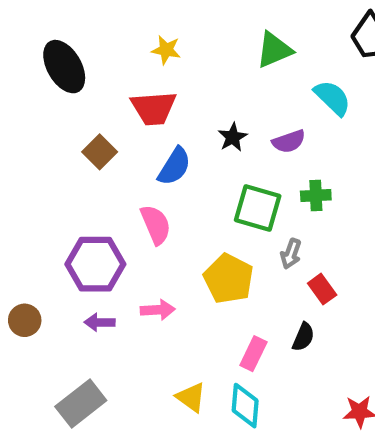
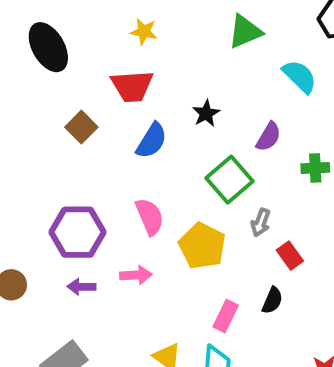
purple semicircle: (289, 141) -> (268, 137), moved, turned -40
green cross: (316, 196) -> (315, 168), moved
green square: (258, 208) -> (229, 180), turned 33
pink semicircle: (156, 225) -> (150, 217), moved

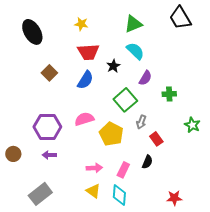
cyan semicircle: (300, 76) -> (135, 51), moved
red trapezoid: (132, 86) -> (88, 52), moved
pink semicircle: (150, 217) -> (84, 119), turned -84
pink arrow: (136, 275) -> (94, 168), moved

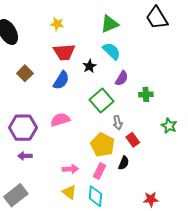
gray arrow: (141, 122) -> (118, 123), turned -32
yellow pentagon: (111, 134) -> (103, 145), moved

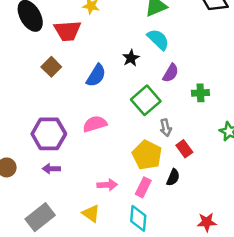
red trapezoid: (64, 52) -> (67, 31), moved
yellow triangle: (69, 192) -> (91, 213), moved

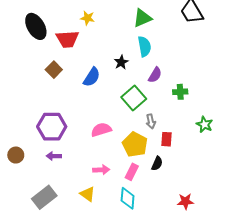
cyan semicircle: (158, 39) -> (144, 46), turned 36
pink semicircle: (95, 124) -> (101, 130), moved
red rectangle: (184, 149) -> (167, 139), turned 40

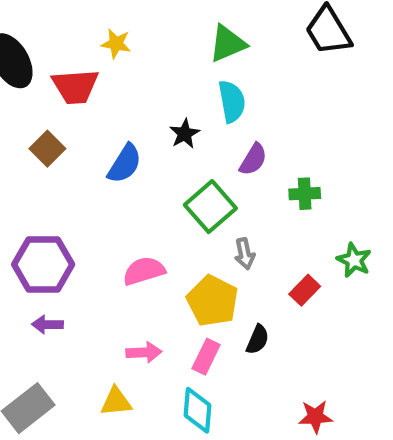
red rectangle: (167, 139) -> (305, 290), moved, turned 40
yellow triangle: (87, 194) -> (116, 402), turned -42

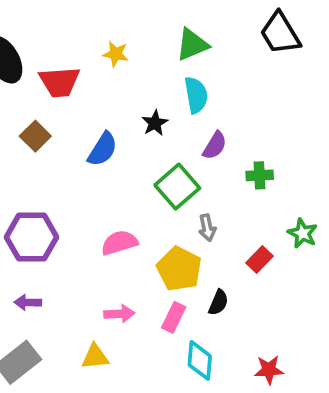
yellow star: (116, 44) -> (116, 54), moved
purple arrow: (47, 324) -> (28, 302), moved
cyan diamond: (198, 410) -> (200, 360), moved

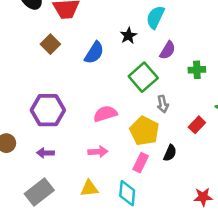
cyan semicircle: (196, 95) -> (155, 17), turned -145
pink arrow: (119, 314) -> (98, 152), moved
cyan diamond: (200, 360) -> (127, 193), moved

